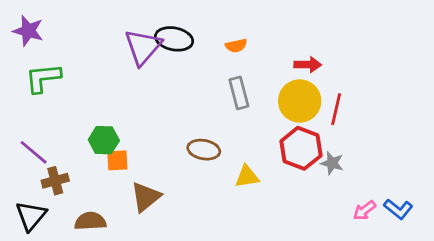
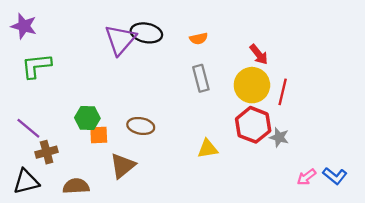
red arrow: (308, 65) -> (259, 54), turned 50
brown ellipse: (204, 150) -> (141, 126), moved
black triangle: (31, 216) -> (26, 182), turned 36

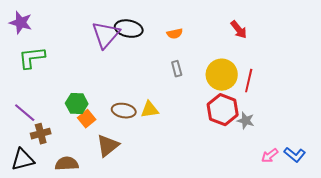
red arrow: (259, 54) -> (239, 30), moved
gray rectangle: (201, 78) -> (177, 69), size x0.7
orange square: (99, 135) -> (87, 119), turned -36
yellow triangle: (208, 149) -> (150, 110), moved

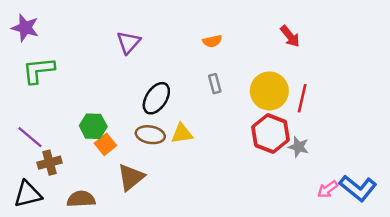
black ellipse: (129, 29) -> (156, 98), moved, turned -68
purple triangle: (106, 35) -> (128, 42), size x0.7
blue L-shape: (295, 155) -> (358, 188), size x1.4

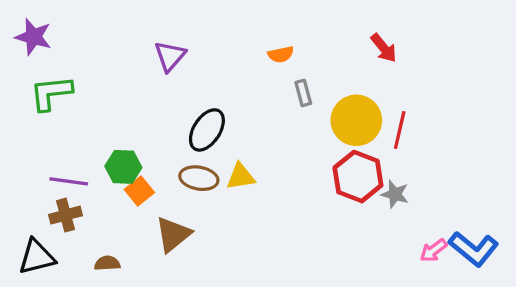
gray rectangle: (215, 84) -> (303, 93), moved
purple line: (30, 137) -> (69, 181), moved, turned -32
brown semicircle: (81, 199) -> (107, 263), size x0.7

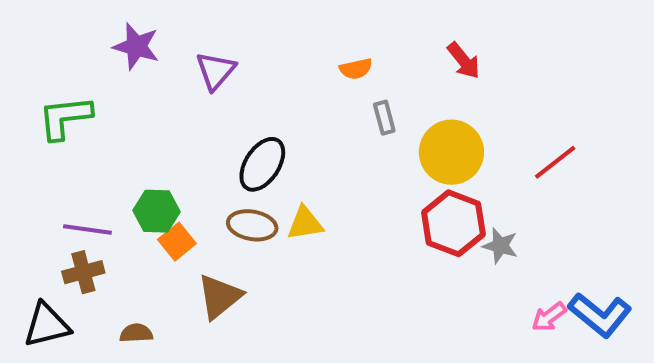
purple star: (33, 37) -> (136, 46), moved
red arrow: (384, 48) -> (464, 61), moved
red line: (400, 130) -> (555, 162), moved, turned 39

